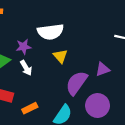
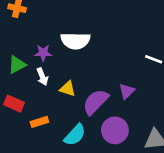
yellow triangle: (60, 56) -> (68, 89), moved, turned -40
purple triangle: (103, 69) -> (127, 91), turned -32

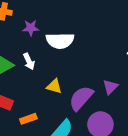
purple star: (43, 53) -> (31, 28), moved
white arrow: (42, 77) -> (29, 61), moved

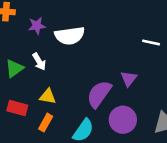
yellow triangle: (54, 86) -> (48, 96), moved
orange rectangle: (28, 119) -> (46, 123), turned -35

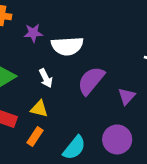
white arrow: (39, 62) -> (46, 78), moved
purple semicircle: (99, 94) -> (91, 81), moved

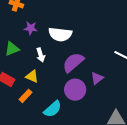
purple star: (33, 33) -> (31, 28), moved
purple circle: (117, 139) -> (75, 90), moved

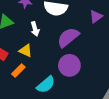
purple triangle: (97, 78) -> (96, 17), moved

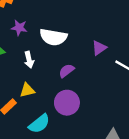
purple semicircle: (68, 37) -> (67, 71), size x0.6
yellow triangle: (26, 51) -> (27, 90), moved, turned -40

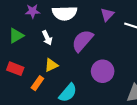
purple semicircle: (67, 71) -> (82, 41), size x1.6
purple circle: (67, 103) -> (103, 71), moved

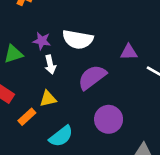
purple star: (33, 11) -> (42, 41), moved
purple triangle: (107, 15) -> (129, 52), turned 32

